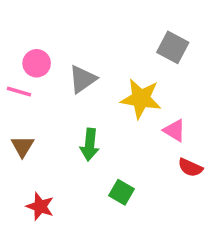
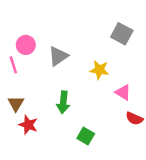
pink line: (19, 92) -> (13, 65), turned 56
yellow star: (141, 99) -> (99, 70), size x0.7
red star: (40, 206) -> (28, 125), moved

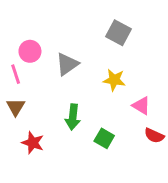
gray square: (122, 34) -> (118, 33), moved
brown triangle: (16, 104) -> (16, 107), moved
green square: (86, 136) -> (104, 138), moved

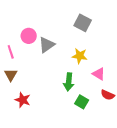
pink circle: (30, 51) -> (29, 36), moved
green arrow: (73, 117) -> (69, 82), moved
green square: (104, 138) -> (82, 102), moved

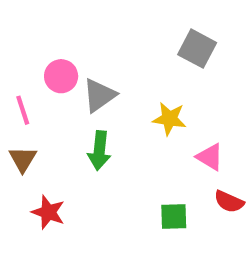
gray square: (83, 23) -> (197, 49), moved
green arrow: (69, 82) -> (99, 151), moved
green square: (82, 102) -> (174, 216), turned -32

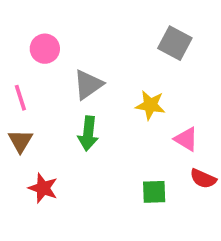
pink circle: (61, 76) -> (45, 49), moved

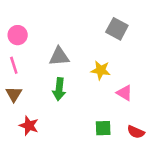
pink circle: (45, 49) -> (18, 35), moved
gray triangle: (88, 84) -> (59, 56), turned 30
red semicircle: (203, 179) -> (136, 132), moved

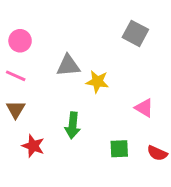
pink line: (14, 65) -> (16, 76), turned -48
yellow star: (101, 70) -> (97, 82), moved
green arrow: (59, 89) -> (73, 125), moved

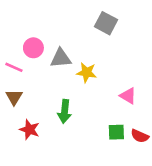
gray square: (135, 33) -> (106, 23), moved
pink circle: (20, 41) -> (33, 48), moved
green square: (119, 149) -> (116, 132), moved

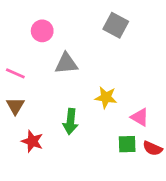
pink circle: (33, 48) -> (42, 31), moved
yellow star: (87, 72) -> (106, 97), moved
pink triangle: (128, 96) -> (140, 117), moved

